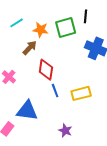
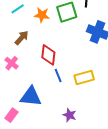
brown arrow: (30, 48) -> (22, 38), moved

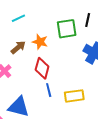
orange star: (42, 15) -> (40, 42), moved

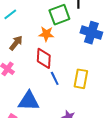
orange star: (40, 42) -> (46, 34), moved
yellow rectangle: (74, 96) -> (81, 79), turned -60

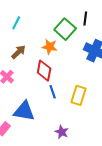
cyan line: (10, 14) -> (16, 23), turned -32
green square: (59, 15) -> (65, 29), turned -35

